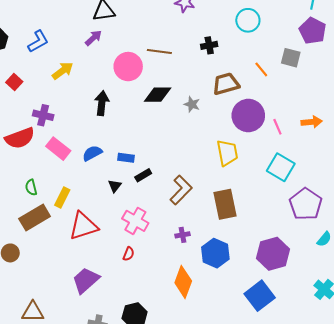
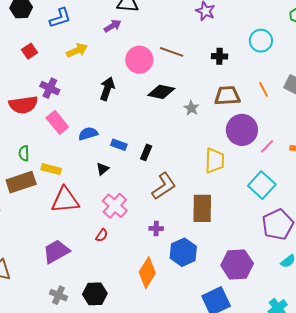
pink line: (277, 127) -> (267, 146), turned 56
black rectangle: (143, 175) -> (146, 152), moved, turned -49
yellow rectangle: (62, 197) -> (51, 169), turned 66

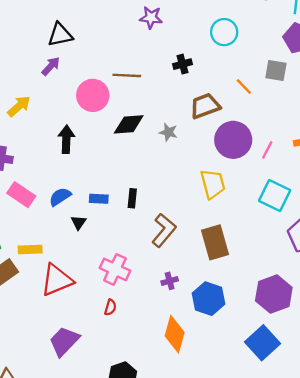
black triangle: (103, 169) -> (79, 222), moved

